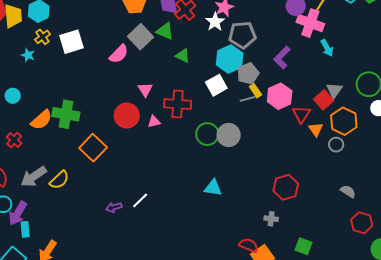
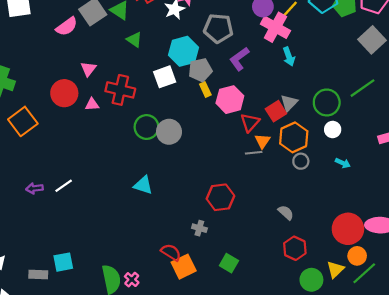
gray pentagon: (242, 35) -> (218, 28), moved
gray line: (248, 99) -> (254, 153), moved
gray circle: (336, 145) -> (301, 161), moved

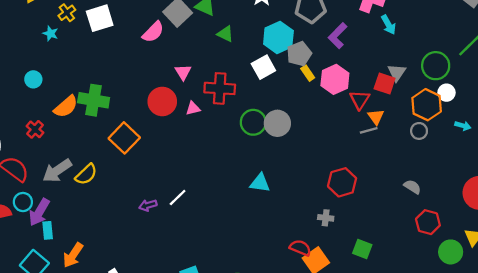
red square: (276, 111) -> (385, 83), turned -30
orange hexagon: (294, 137) -> (427, 105), moved

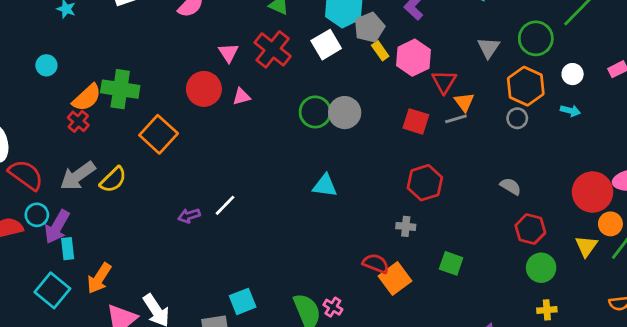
red square: (385, 83) -> (416, 121), moved
red cross: (220, 88) -> (273, 49), moved, turned 36
white circle: (446, 93) -> (573, 74), moved
red cross: (35, 129) -> (78, 121), moved
green circle: (451, 252) -> (541, 268), moved

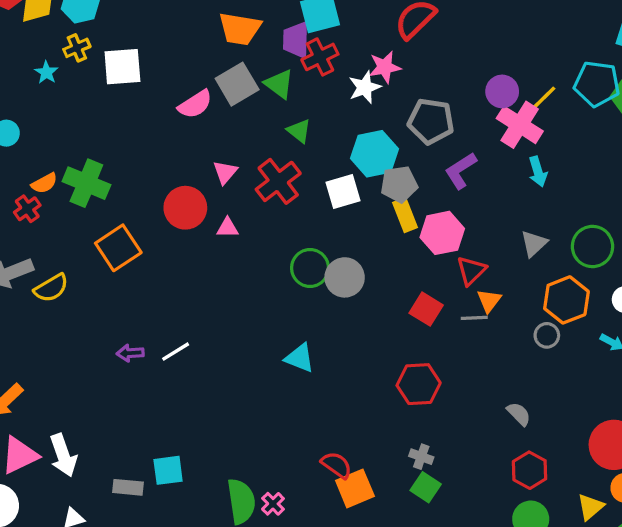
yellow rectangle: (380, 51) -> (405, 215), size x1.4
orange semicircle: (87, 98) -> (44, 183), size x0.7
gray cross: (406, 226) -> (421, 457), moved

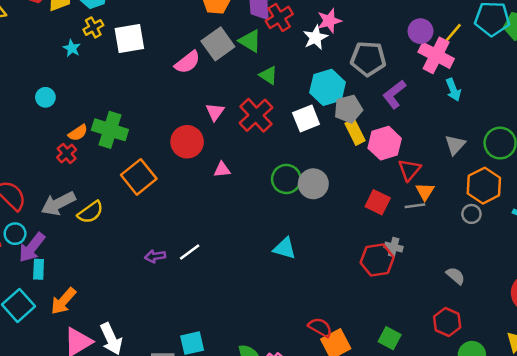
pink triangle: (227, 228) -> (222, 170), moved
gray cross: (421, 457) -> (394, 247), moved
red hexagon: (529, 470) -> (447, 322), moved

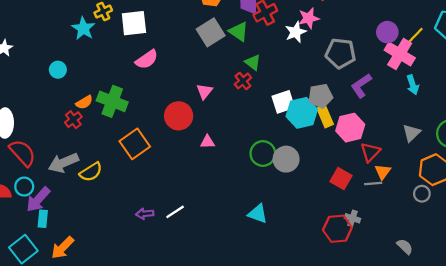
cyan star: (72, 48) -> (83, 28), size x1.5
pink semicircle: (187, 62) -> (147, 59), moved
cyan hexagon: (328, 87) -> (302, 113), moved
red cross: (256, 115) -> (243, 81), moved, size x0.6

